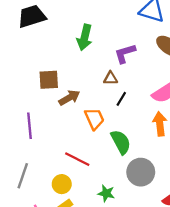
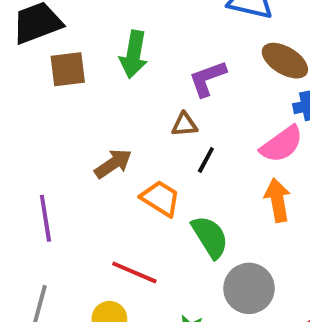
brown square: (49, 80) -> (68, 69), moved
orange trapezoid: (94, 119) -> (160, 198), turned -30

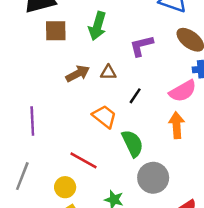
brown triangle: (184, 125) -> (108, 72), moved
brown arrow: (113, 164) -> (78, 74), moved

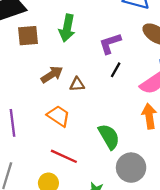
brown triangle: (108, 72) -> (77, 84), moved
black line: (135, 96) -> (116, 70), moved
orange trapezoid: (104, 116) -> (59, 116), moved

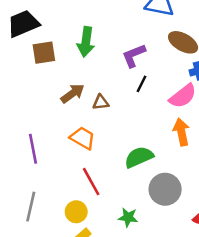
green semicircle: (109, 137) -> (139, 157), turned -80
red line: (64, 156) -> (91, 182), turned 40

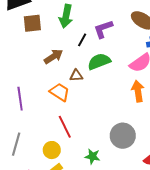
black line: (142, 84) -> (82, 40), moved
brown triangle: (101, 102) -> (76, 76), moved
green semicircle: (139, 157) -> (99, 61), moved

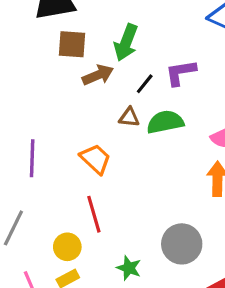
brown arrow: (53, 56) -> (98, 75), moved
brown triangle: (76, 76) -> (129, 117), moved

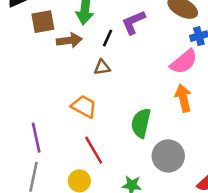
brown arrow: (98, 75) -> (69, 40), turned 30
green semicircle: (165, 122) -> (141, 123), moved, turned -52
purple line: (32, 158) -> (36, 138), moved

